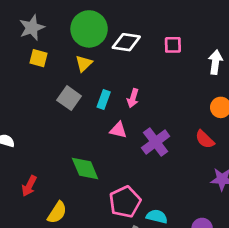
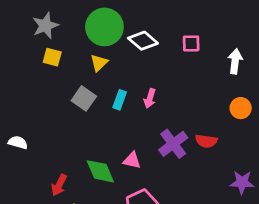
white diamond: (126, 42) -> (143, 41), turned 32
pink triangle: (118, 130) -> (132, 160), moved
red semicircle: (205, 139) -> (206, 141), moved, turned -36
red arrow: (29, 186) -> (59, 185), moved

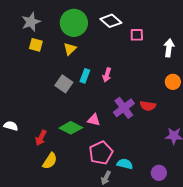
white diamond: (143, 41) -> (111, 21), moved
gray square: (84, 98) -> (64, 84), moved
white semicircle: (18, 142) -> (11, 126), moved
green diamond: (100, 171) -> (71, 128), turned -40

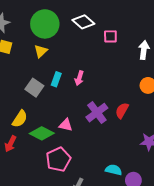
red semicircle: (148, 106) -> (122, 110), turned 112
pink pentagon: (101, 153) -> (58, 159), moved
yellow semicircle: (50, 161) -> (20, 119), moved
cyan semicircle: (125, 164) -> (114, 170), moved

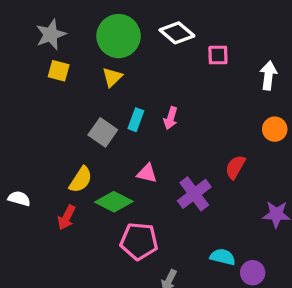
purple cross: (97, 113) -> (194, 194), moved
pink triangle: (66, 125) -> (147, 173), moved
pink pentagon: (58, 159) -> (139, 241), turned 30

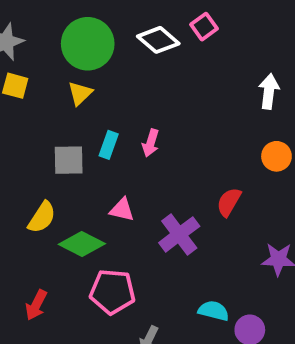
pink square: (218, 55) -> (204, 27), moved, turned -35
gray square: (103, 132) -> (69, 160), turned -36
red arrow: (66, 217) -> (36, 305), moved

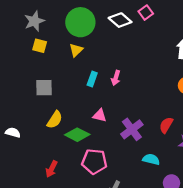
gray square: (69, 160) -> (44, 88), moved
red semicircle: (229, 202) -> (166, 125), moved
cyan semicircle: (214, 311) -> (151, 159), moved

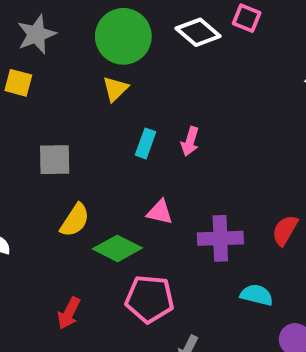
pink square: (146, 13) -> (247, 18), turned -32
yellow square: (40, 46) -> (18, 83), moved
purple cross: (132, 129) -> (220, 238), turned 35

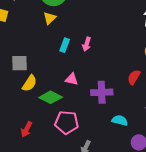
gray square: (55, 160) -> (20, 63), moved
red semicircle: (285, 230) -> (134, 77), moved

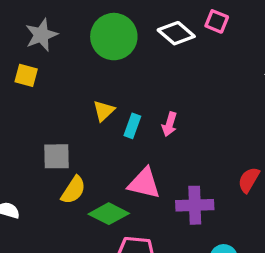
yellow triangle: (50, 18) -> (104, 111), moved
pink triangle: (72, 79) -> (144, 183), size x1.5

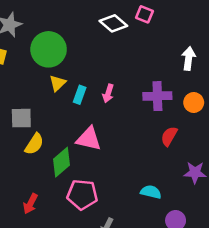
green circle: (114, 37) -> (49, 49), moved
purple cross: (195, 205) -> (157, 96), moved
green diamond: (109, 214) -> (61, 162), turned -68

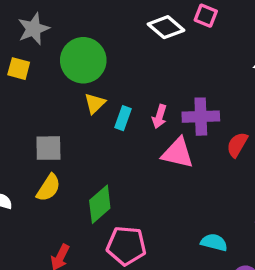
purple cross: (157, 96) -> (201, 117), moved
red semicircle: (169, 136) -> (237, 145), moved
pink triangle: (89, 139) -> (178, 153), moved
yellow semicircle: (34, 144) -> (48, 188), moved

